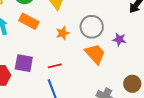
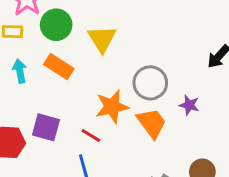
orange star: (63, 33) -> (112, 107), moved, size x1.6
red line: (55, 66) -> (91, 135), turned 40

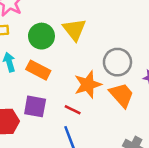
green circle: (56, 25) -> (41, 36), moved
orange rectangle: (59, 67) -> (38, 70), moved

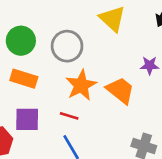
yellow triangle: (74, 30) -> (112, 19), moved
gray circle: (117, 62) -> (67, 46), moved

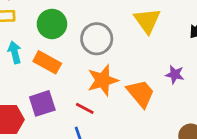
purple square: (27, 119) -> (42, 103), turned -30

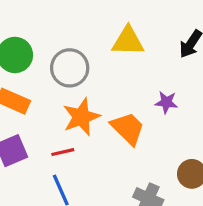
yellow triangle: (147, 21) -> (128, 41), turned -48
red line: (85, 108) -> (63, 152), turned -36

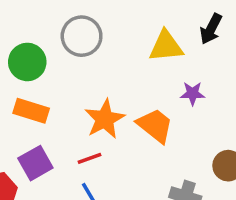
yellow triangle: (128, 41) -> (166, 46), moved
gray circle: (70, 68) -> (82, 36), moved

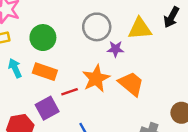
gray circle: (82, 36) -> (97, 27), moved
purple star: (193, 93) -> (116, 49), moved
red line: (89, 158) -> (70, 92), moved

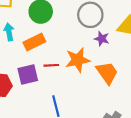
orange rectangle: (45, 72) -> (34, 42), turned -60

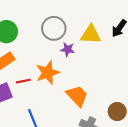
orange trapezoid: (107, 73) -> (77, 96), moved

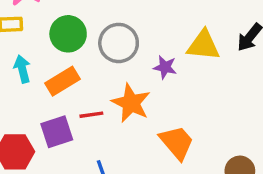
gray circle: (54, 28) -> (119, 43), moved
orange star: (48, 73) -> (131, 103), turned -30

